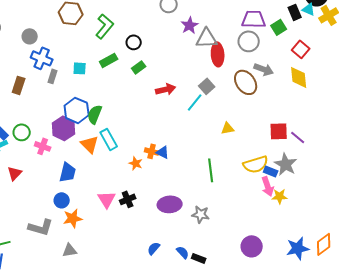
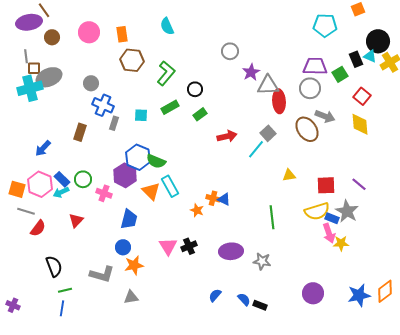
green semicircle: (95, 114) -> (156, 161), turned -90
red square: (279, 131) -> (326, 185), moved

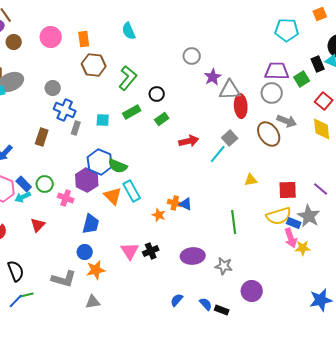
purple circle: (313, 293) -> (252, 291), moved
blue line: (62, 308) -> (16, 301), moved, turned 35

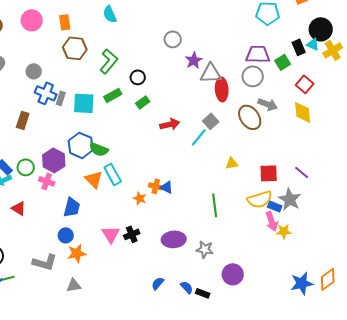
cyan square: (103, 120) -> (84, 103), size x1.6
gray rectangle: (76, 128) -> (61, 98), moved
purple hexagon: (87, 180) -> (54, 160), moved
red triangle: (38, 225) -> (19, 208), turned -42

